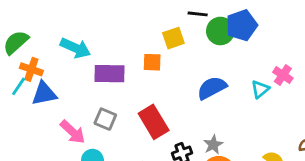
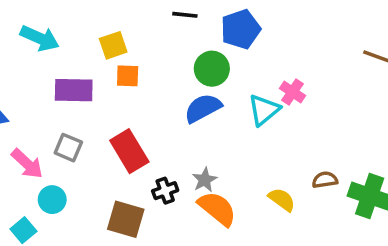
green circle: (220, 31) -> (212, 69), moved
yellow square: (173, 38) -> (113, 45), moved
cyan arrow: (75, 48) -> (40, 38), moved
cyan triangle: (260, 89) -> (264, 110), size x1.4

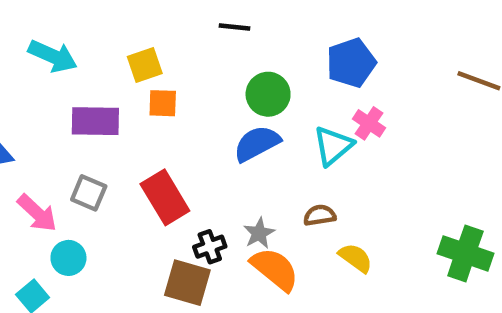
blue pentagon: (241, 29) -> (351, 63), moved
brown semicircle: (325, 180) -> (320, 215), moved
brown square: (126, 219) -> (187, 283), moved

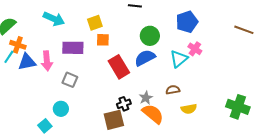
red rectangle: (165, 197) -> (119, 67), moved
pink arrow: (37, 213) -> (47, 61), moved, turned 42
yellow semicircle: (356, 258) -> (189, 109), turned 133
brown square: (187, 283) -> (114, 120), turned -30

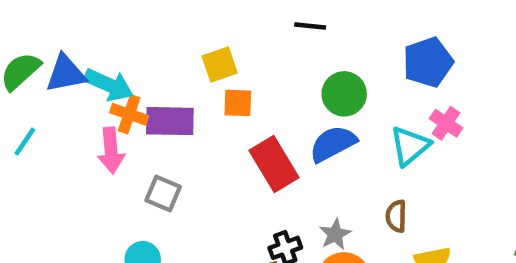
cyan arrow: (54, 19) -> (109, 85), moved
orange cross: (18, 45) -> (129, 114), moved
blue triangle: (27, 62) -> (66, 73), moved
brown semicircle: (173, 90) -> (396, 216), turned -80

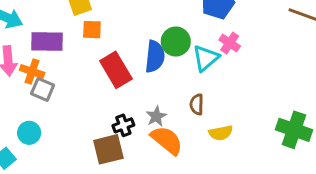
green circle: (344, 94) -> (176, 42), moved
orange cross: (129, 114) -> (32, 71), moved
blue semicircle: (333, 144) -> (155, 56), turned 124

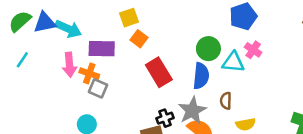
orange square: (92, 30) -> (139, 39), turned 35
blue semicircle: (155, 56) -> (201, 76), moved
cyan triangle: (206, 58) -> (233, 62), turned 45
gray star: (156, 116) -> (192, 111), size x1.6

